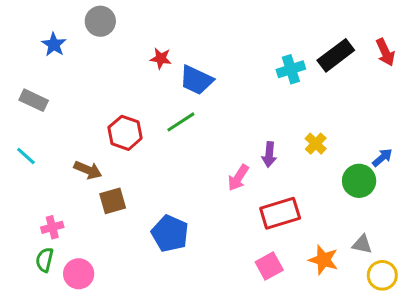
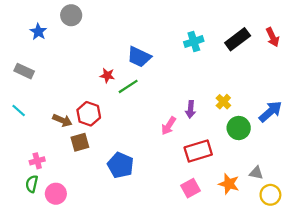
red star: (161, 58) -> (107, 75), moved
cyan cross: (291, 69) -> (194, 42), moved
red hexagon: (125, 133) -> (89, 114), moved
blue arrow: (382, 158) -> (270, 112), size x1.6
green circle: (359, 181) -> (239, 128), moved

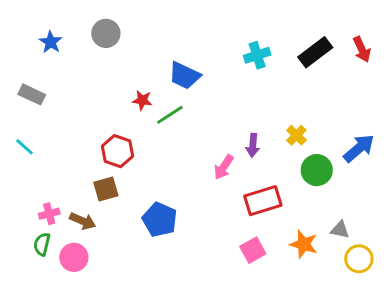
gray circle: (71, 15) -> (106, 33), moved
brown arrow: (62, 120) -> (83, 221), moved

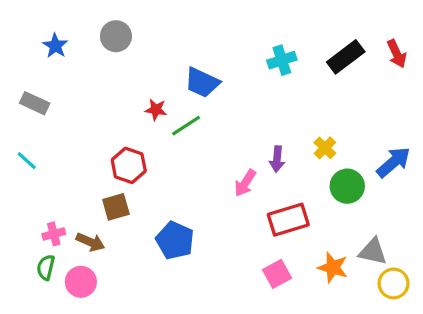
gray triangle: (340, 230) -> (373, 252), size x1.4

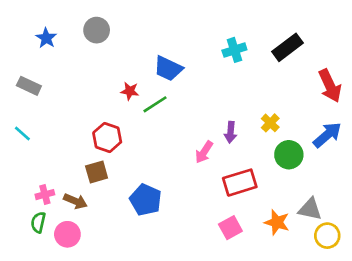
red arrow: (397, 54) -> (330, 86), moved, size x1.4

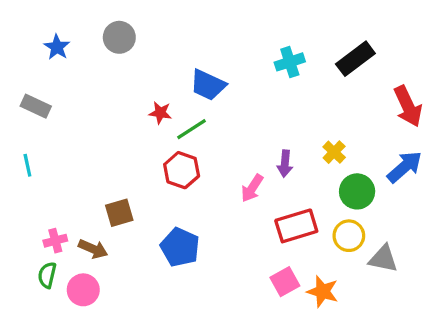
cyan line: (22, 134) -> (27, 165), turned 36
red hexagon: (107, 137) -> (182, 170), moved
orange star: (277, 222) -> (323, 291), moved
yellow circle: (327, 236) -> (349, 236), moved

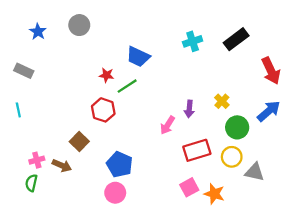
red hexagon: (182, 170) -> (103, 110), moved
brown square: (119, 213) -> (79, 142), turned -30
pink circle: (83, 290) -> (115, 193), moved

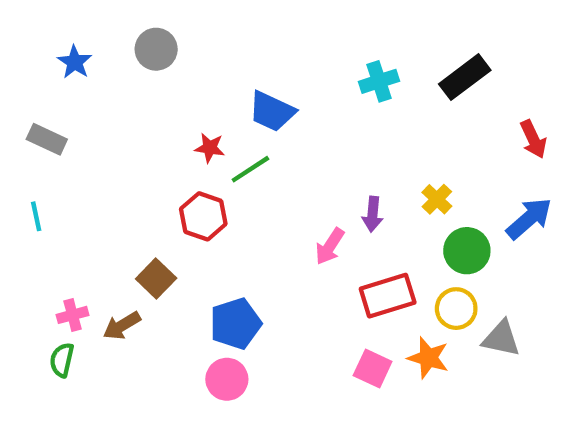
red arrow: (271, 71) -> (533, 139), size x0.7
blue pentagon: (120, 164) -> (235, 324), turned 30
brown arrow: (62, 166) -> (122, 326), turned 126
pink square: (189, 187) -> (373, 369), turned -36
orange star: (214, 194) -> (428, 358), moved

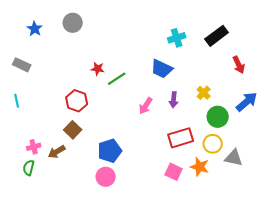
blue trapezoid: (272, 111) -> (162, 69), moved
red arrow: (533, 139) -> (239, 65), moved
red hexagon: (203, 216) -> (77, 101), moved
pink arrow: (330, 246) -> (146, 106), moved

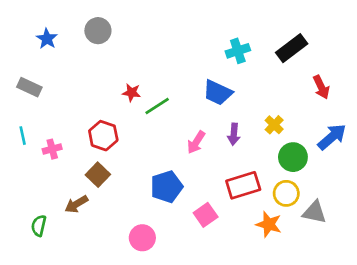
pink cross: (34, 147) -> (52, 149), moved
blue pentagon: (110, 151) -> (167, 187), moved
pink square: (174, 172) -> (206, 215), moved, turned 30

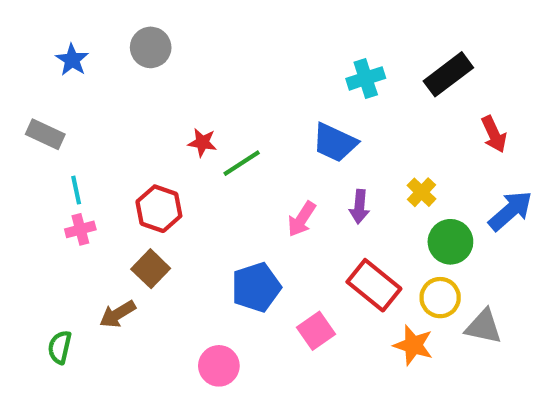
cyan line: (23, 136) -> (76, 190), moved
red rectangle: (243, 185) -> (374, 285), turned 56

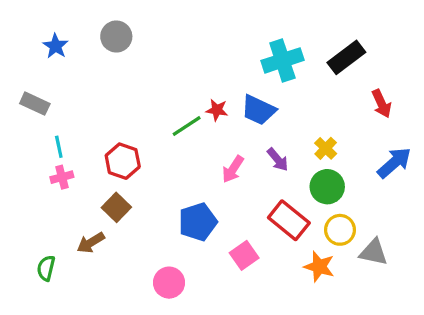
cyan cross: (366, 78) -> (282, 60), size x1.4
red star: (202, 143) -> (217, 110), moved
purple arrow: (359, 207) -> (278, 160), turned -45
green circle: (450, 242) -> (327, 187), moved

